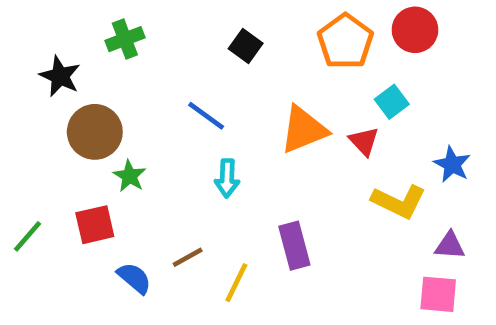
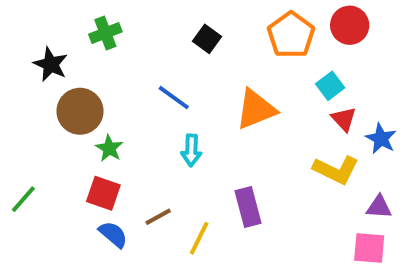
red triangle: (364, 141) -> (344, 119), moved
red square: (95, 225) -> (103, 193), moved, turned 32

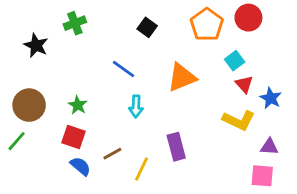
brown circle: (80, 111) -> (29, 105), moved

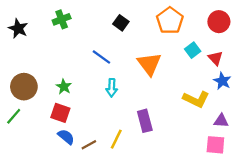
red circle: (248, 18) -> (219, 22), moved
black star: (36, 45) -> (18, 28), moved
orange triangle: (182, 77) -> (149, 64), turned -45
red triangle: (244, 84) -> (215, 58), moved
brown line: (112, 154) -> (89, 145), moved

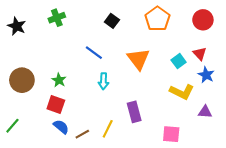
cyan square: (193, 50) -> (179, 61), moved
green line: (14, 116) -> (12, 126), moved
pink square: (215, 145) -> (171, 134), moved

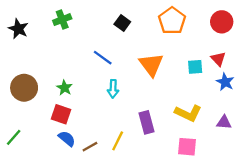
cyan square: (179, 61) -> (195, 67), turned 32
yellow L-shape: (182, 92) -> (188, 113), moved

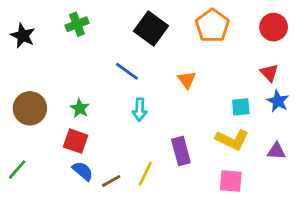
black square: (122, 23) -> (151, 28), size x1.6
orange triangle: (151, 65) -> (187, 80), size x0.6
cyan square: (195, 67) -> (241, 107), moved

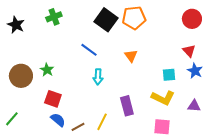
orange pentagon: (212, 26) -> (134, 18), moved, turned 30
green star: (80, 108) -> (47, 70), moved

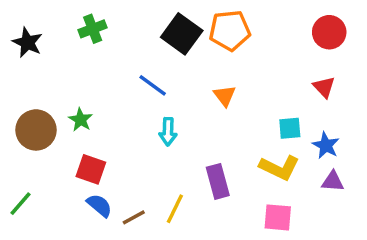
blue star: (195, 71) -> (326, 145), moved

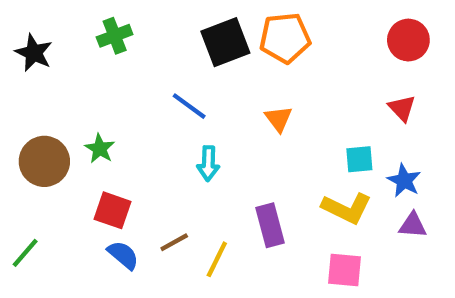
black square: (182, 34) -> (225, 42), turned 33
brown line: (134, 217) -> (174, 242), moved

